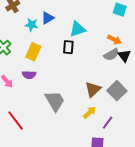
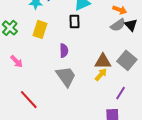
purple semicircle: (29, 75) -> (64, 51), moved, turned -88
brown triangle: (93, 89) -> (103, 61), turned 48
yellow arrow: (90, 112) -> (101, 75), moved

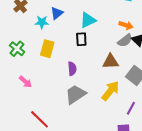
brown triangle: (103, 61) -> (111, 62), moved
yellow arrow: (101, 75) -> (110, 91), size x1.5
gray trapezoid: (66, 76) -> (76, 94), turned -85

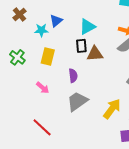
brown triangle: (111, 62) -> (95, 54), moved
pink arrow: (25, 82) -> (43, 88), moved
yellow arrow: (110, 91) -> (112, 109), moved

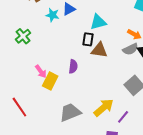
yellow rectangle: (48, 57) -> (50, 81), moved
gray trapezoid: (77, 101) -> (70, 112), moved
red line: (42, 127) -> (19, 107), moved

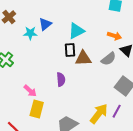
gray semicircle: (130, 49) -> (108, 59), moved
yellow rectangle: (50, 81) -> (37, 109), moved
purple line: (123, 117) -> (117, 111), moved

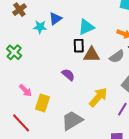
purple semicircle: (61, 79) -> (68, 75), turned -48
pink arrow: (30, 91) -> (25, 90), moved
yellow arrow: (99, 114) -> (98, 97), moved

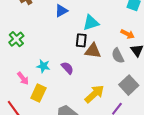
cyan star: (40, 27) -> (43, 66), moved
gray semicircle: (117, 56) -> (118, 56), turned 91

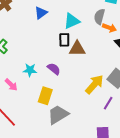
gray semicircle: (118, 56) -> (99, 17), moved, turned 49
yellow rectangle: (38, 93) -> (45, 96), moved
yellow arrow: (94, 94) -> (94, 84), moved

